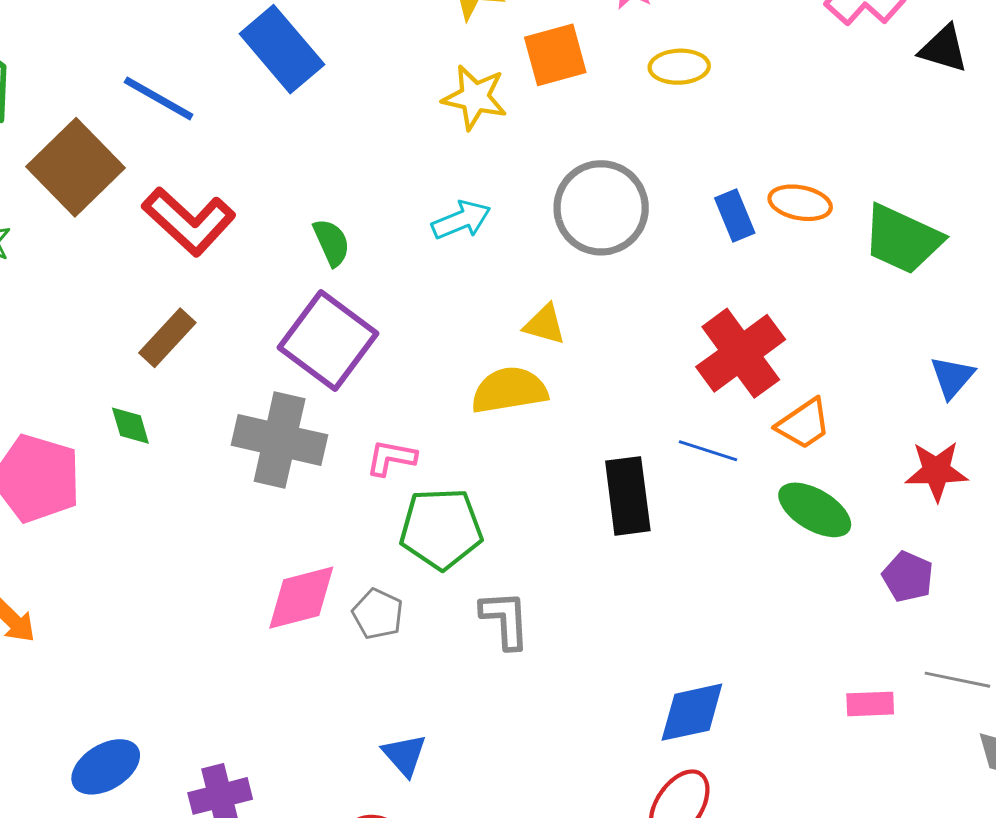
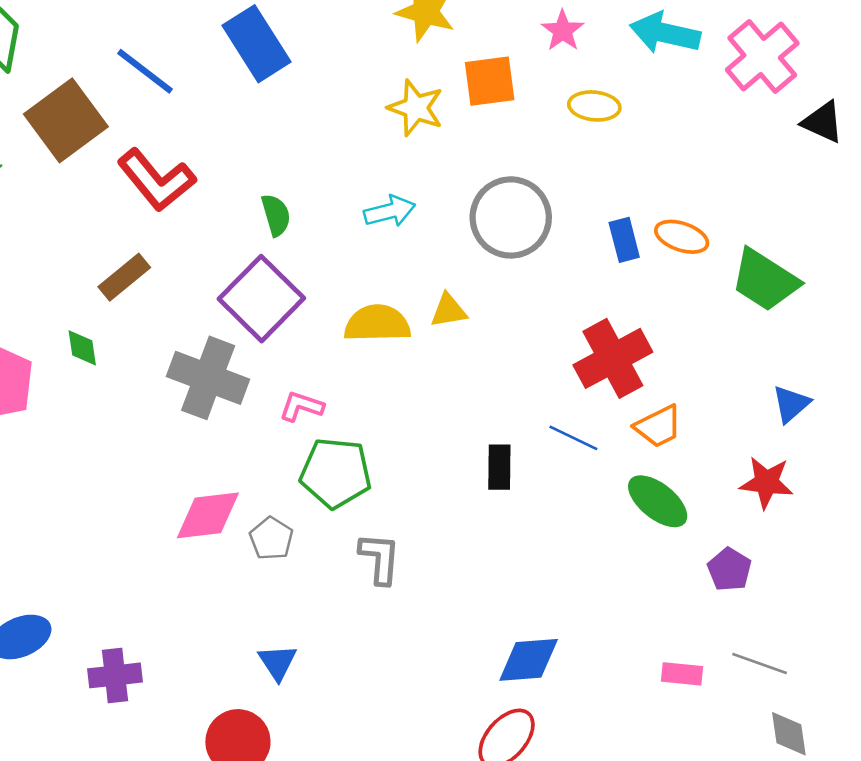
yellow triangle: (545, 324) -> (449, 310), turned -33
yellow semicircle: (509, 390) -> (377, 323), moved
black rectangle: (628, 496) -> (499, 467), size x0.7

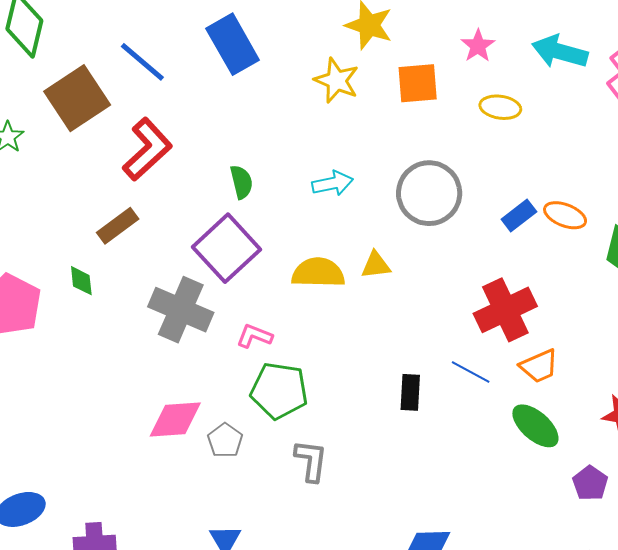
yellow star: (416, 108) -> (337, 80), moved
red L-shape: (156, 180) -> (147, 149), turned -96
blue rectangle: (624, 240) -> (519, 216), turned 64

